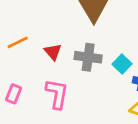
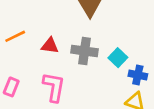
red triangle: (53, 52) -> (50, 46), turned -42

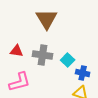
pink L-shape: (54, 87) -> (20, 82), turned 65

